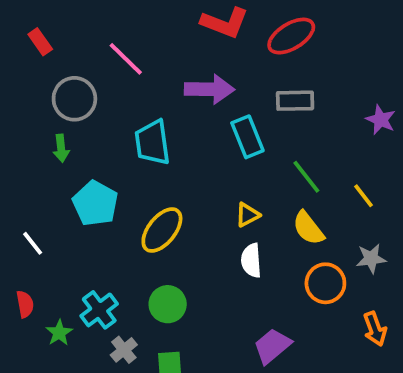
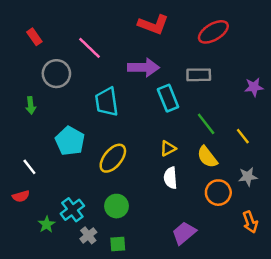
red ellipse: (291, 36) -> (213, 32), moved
purple star: (381, 120) -> (254, 87), turned -30
green arrow: (61, 148) -> (31, 105), moved
red semicircle: (25, 304) -> (21, 196), moved, turned 84

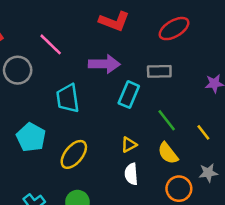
cyan rectangle: (168, 98) -> (129, 95), turned 45

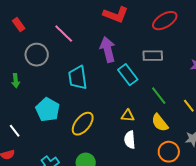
purple arrow: (104, 64) -> (108, 50), turned -105
cyan rectangle: (129, 95) -> (128, 75), turned -60
yellow triangle: (129, 145) -> (128, 116), turned 32

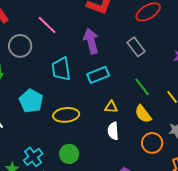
gray rectangle: (153, 56) -> (136, 47), turned 54
cyan rectangle: (128, 75) -> (98, 75), moved, turned -75
yellow ellipse: (83, 124) -> (66, 115), turned 45

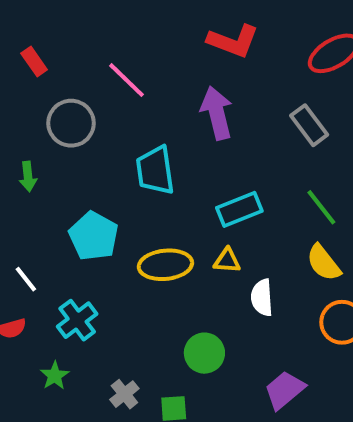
cyan rectangle: (98, 75) -> (239, 209), moved
yellow triangle: (111, 107) -> (227, 261), moved
green circle: (69, 154) -> (204, 353), moved
cyan cross: (33, 157) -> (77, 320), moved

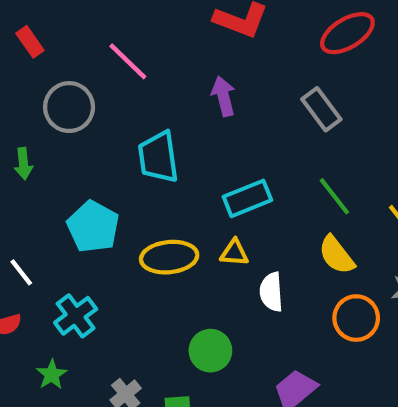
purple arrow: (217, 113) -> (223, 96), size x0.7

